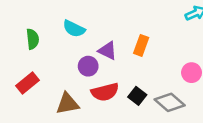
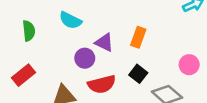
black square: (137, 96) -> (138, 74), moved

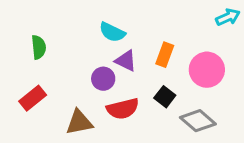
cyan semicircle: (70, 20) -> (112, 32), moved
pink circle: (189, 65) -> (207, 70), moved, size x1.5

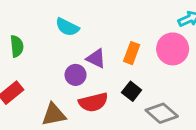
cyan semicircle: (112, 32) -> (67, 27), moved
pink circle: (207, 70) -> (173, 49), moved

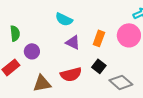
cyan semicircle: (67, 27) -> (64, 19), moved
purple circle: (76, 75) -> (32, 51), moved

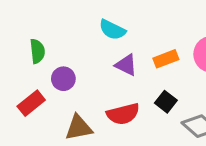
orange rectangle: (99, 38) -> (166, 59), turned 49

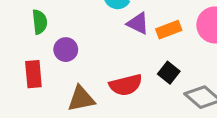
purple triangle: (126, 65) -> (138, 23), moved
red rectangle: (31, 103) -> (33, 74), turned -56

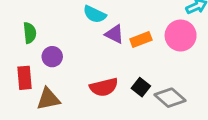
black square: (169, 73) -> (141, 87), moved
brown triangle: (81, 99) -> (48, 99), moved

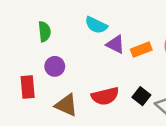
green semicircle: (30, 33) -> (44, 32), moved
brown triangle: (48, 99) -> (66, 105), moved, turned 35

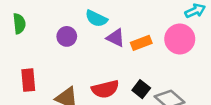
green semicircle: (44, 32) -> (19, 24), moved
purple circle: (55, 66) -> (67, 36), moved

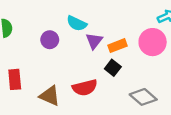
purple triangle: (116, 38) -> (94, 41), turned 42
black square: (141, 89) -> (113, 68), moved

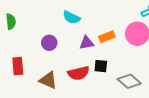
purple circle: (50, 40) -> (49, 43), moved
purple triangle: (94, 41) -> (87, 43), moved, turned 42
black square: (113, 68) -> (101, 66), moved, turned -32

